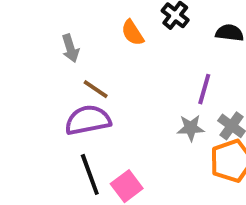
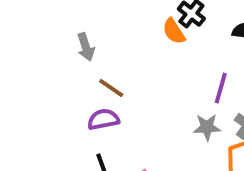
orange semicircle: (133, 33) -> (174, 31), moved
purple semicircle: (88, 120) -> (103, 119), size x0.7

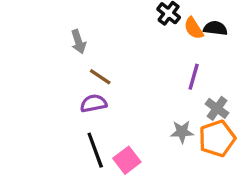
orange semicircle: (174, 31) -> (194, 28), moved
gray star: (207, 127) -> (182, 132), moved

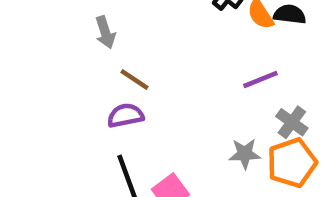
purple line: (194, 77) -> (260, 80), turned 52

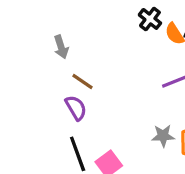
purple semicircle: (126, 116) -> (76, 108), turned 70

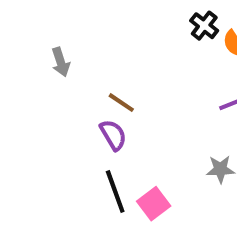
gray arrow: (61, 47) -> (61, 62), moved

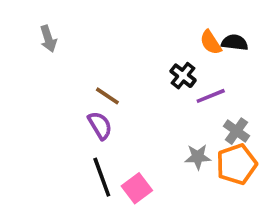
black cross: (204, 26) -> (183, 76), moved
gray arrow: (61, 62) -> (48, 39), moved

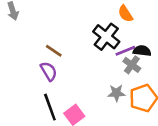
black semicircle: (235, 42) -> (142, 51), moved
black cross: (183, 76) -> (106, 37), size x1.5
gray cross: (237, 131) -> (132, 65), moved

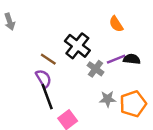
black cross: (106, 37) -> (77, 46), moved
gray cross: (132, 65) -> (96, 69), moved
black line: (50, 107) -> (47, 97), moved

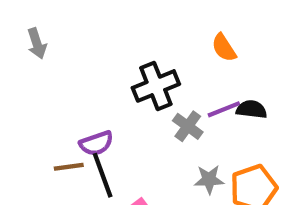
black cross: (77, 46) -> (156, 86), turned 30
brown line: (48, 59) -> (69, 167), moved, turned -42
purple semicircle: (43, 78) -> (96, 143), turned 102

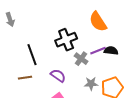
orange semicircle: (224, 48) -> (98, 22), size x1.5
purple semicircle: (96, 143) -> (58, 76), moved, turned -126
black line: (103, 175) -> (32, 55), moved

